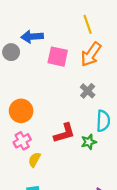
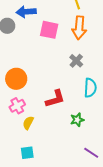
orange arrow: (91, 54) -> (79, 28), turned -30
green star: (89, 142) -> (77, 120), moved

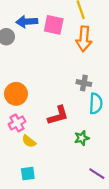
pink square: (49, 30) -> (54, 25), moved
gray cross: (76, 61) -> (84, 83), moved, turned -32
yellow semicircle: (28, 123) -> (29, 141), turned -80

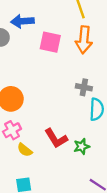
pink square: (54, 25) -> (50, 42), moved
red L-shape: (58, 115) -> (56, 138), moved, turned 75

